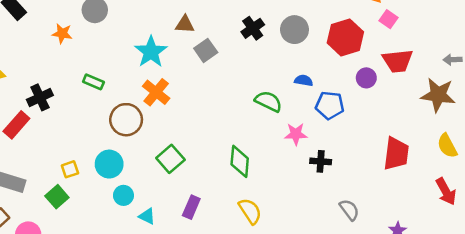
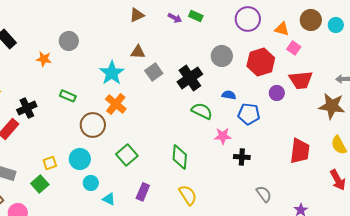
black cross: (253, 28) -> (190, 78), moved, size x1.4

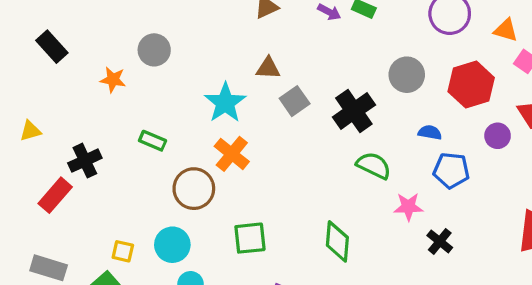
blue semicircle: (229, 95) -> (430, 132), moved
green square: (127, 155) -> (250, 238), turned 35
black cross: (242, 157) -> (440, 241), turned 35
yellow square: (50, 163) -> (123, 251), turned 32

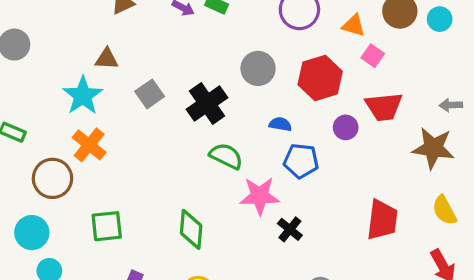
brown triangle: (268, 68) -> (107, 59), moved
pink star: (408, 207) -> (260, 196), size x1.4

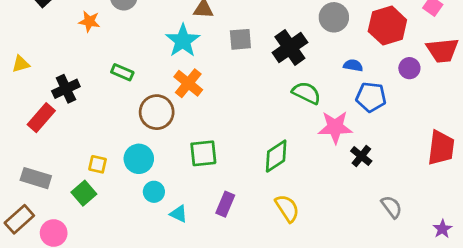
gray square: (150, 94) -> (240, 39), turned 30
green diamond: (191, 229) -> (276, 156), turned 52

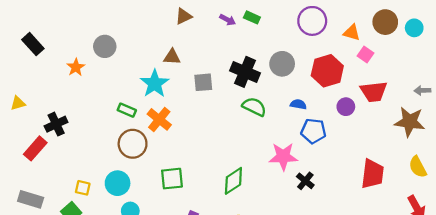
orange star: (89, 21) -> (76, 67), turned 30
black cross: (290, 48) -> (245, 72), moved, turned -32
green rectangle: (122, 72) -> (127, 110), moved
green semicircle: (306, 93) -> (254, 107), moved

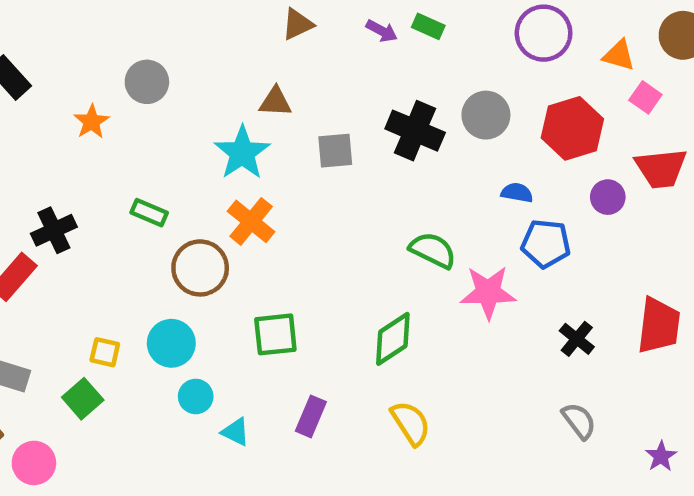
green semicircle: (254, 107) -> (433, 250), moved
green rectangle: (127, 110) -> (149, 213), moved
black cross: (305, 181) -> (577, 339), moved

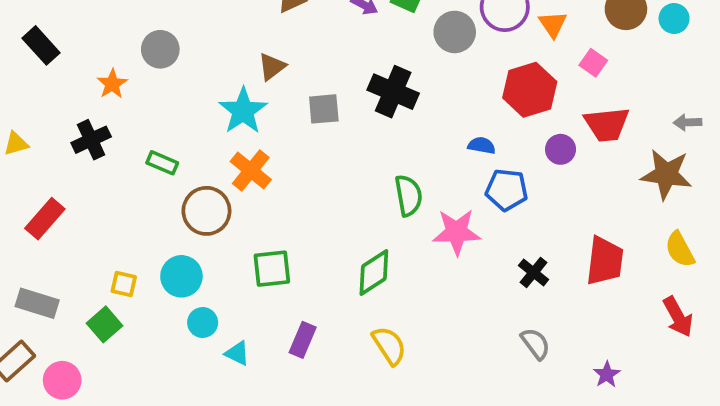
orange triangle: (619, 55) -> (553, 24), moved, turned 40
brown triangle: (275, 102) -> (272, 67), turned -40
gray circle: (486, 115) -> (455, 32), moved
black cross: (54, 230) -> (91, 140), moved
green semicircle: (433, 250) -> (409, 196), turned 54

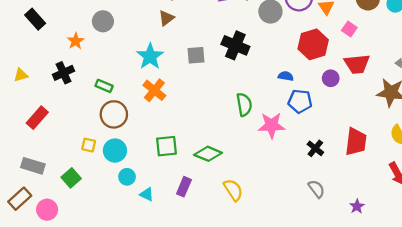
brown triangle: (272, 67) -> (166, 18), moved
brown circle: (206, 211) -> (114, 114), moved
green diamond: (374, 272) -> (208, 154), moved, turned 56
yellow square: (124, 284) -> (89, 145), moved

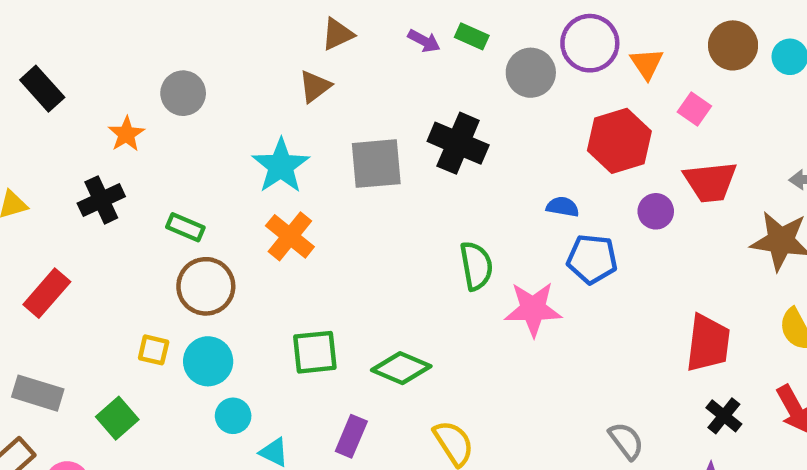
gray square: (196, 55) -> (376, 164), size x1.4
black cross: (315, 148) -> (724, 416), moved

